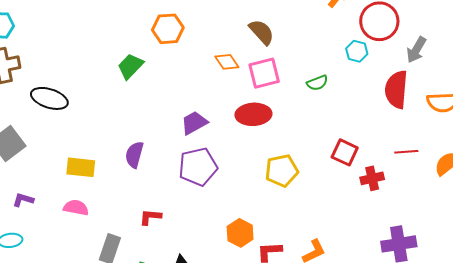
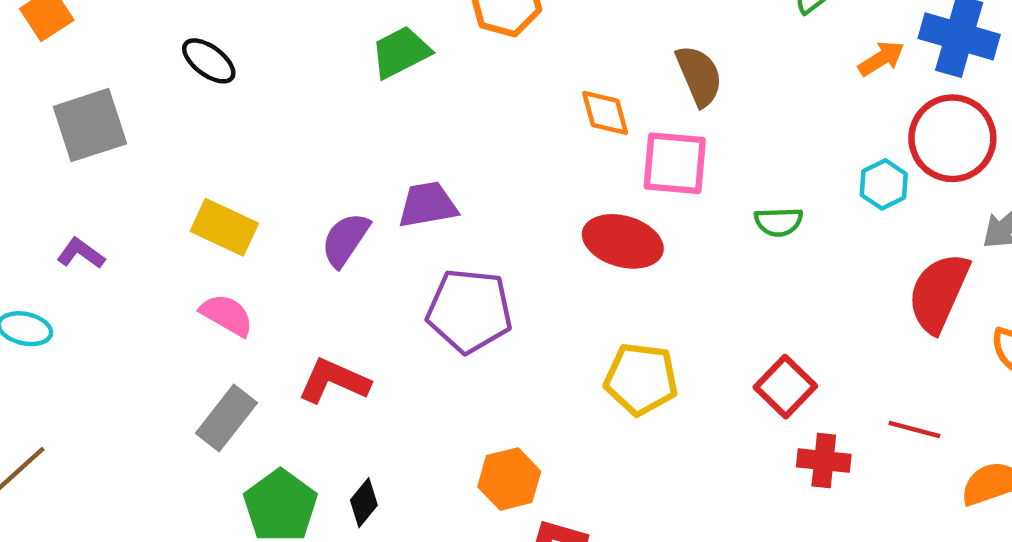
black ellipse: (49, 98) -> (209, 61), size x0.7
purple trapezoid: (194, 123) -> (428, 205), moved
pink semicircle: (76, 208) -> (227, 315), moved
red L-shape: (150, 217) -> (334, 381), size x1.4

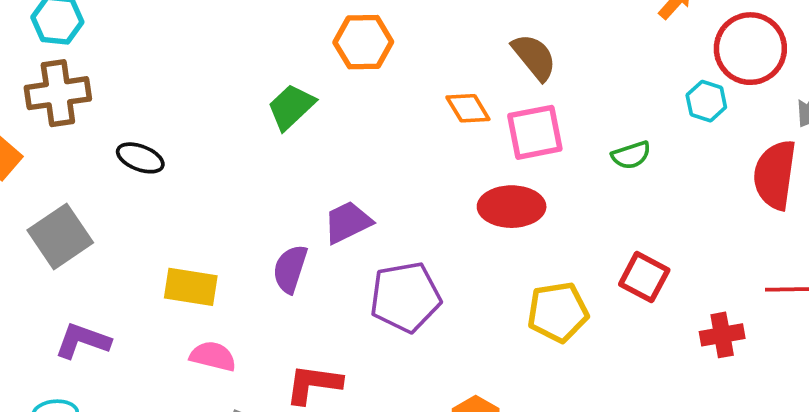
purple L-shape: (81, 253) -> (83, 341), size x1.4
red square: (785, 387) -> (644, 277), moved

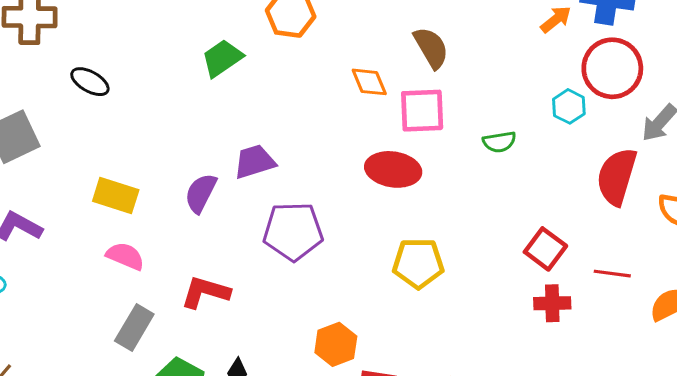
red square: (644, 277) -> (545, 249), moved

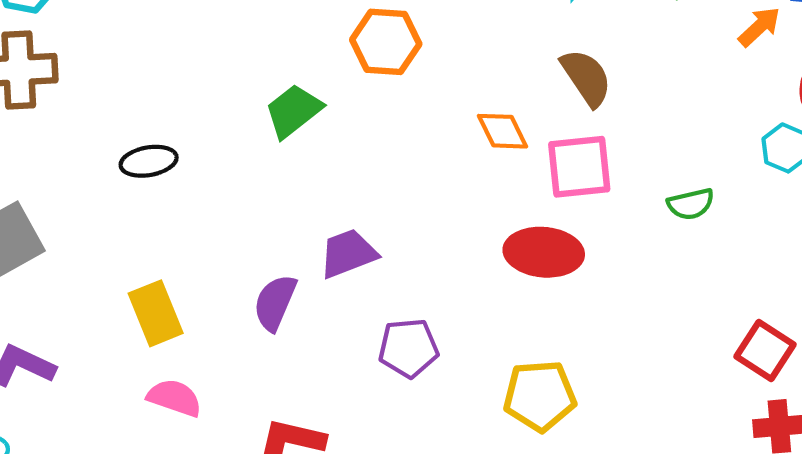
black ellipse: (90, 82) -> (149, 161), moved, turned -36
yellow rectangle: (116, 195) -> (156, 313), turned 54
purple pentagon: (293, 231) -> (408, 348), size x0.7
yellow pentagon: (418, 263) -> (540, 396), moved

